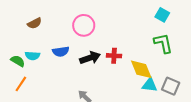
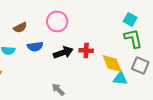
cyan square: (162, 15) -> (130, 20), moved
brown semicircle: (35, 23) -> (20, 28), moved
gray square: (171, 86) -> (140, 66), moved

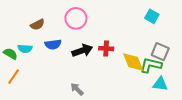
green L-shape: (133, 38) -> (151, 65), moved, turned -65
gray square: (140, 66) -> (160, 52), moved
cyan triangle: (120, 78) -> (160, 84), moved

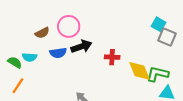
pink circle: (76, 18) -> (69, 26), moved
black arrow: (82, 51) -> (81, 47), moved
gray square: (160, 52) -> (167, 37), moved

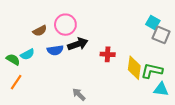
cyan semicircle: (30, 57) -> (27, 54), turned -32
yellow diamond: (140, 71) -> (134, 68), turned 30

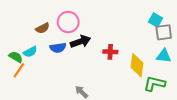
gray square: (161, 35) -> (164, 32), turned -30
green L-shape: (152, 71) -> (154, 84), moved
orange line: (16, 82) -> (19, 70), moved
cyan triangle: (161, 89) -> (164, 56), moved

